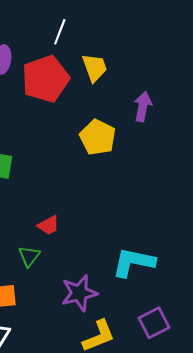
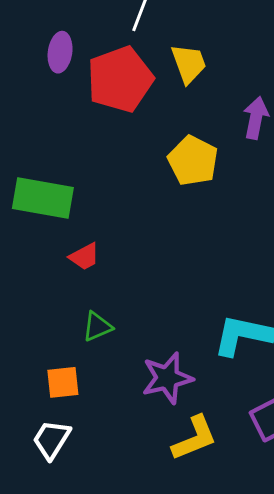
red trapezoid: (49, 225) -> (84, 257), moved
green triangle: (29, 256) -> (97, 327), turned 30

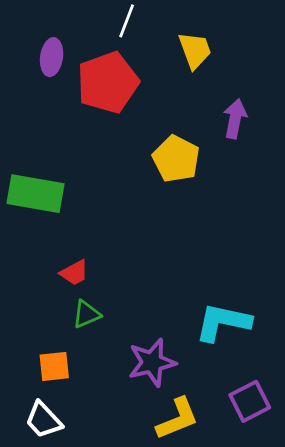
yellow trapezoid: (189, 64) -> (195, 50), moved
red trapezoid: (84, 257) -> (74, 273), moved
white trapezoid: (51, 440) -> (43, 420), turned -75

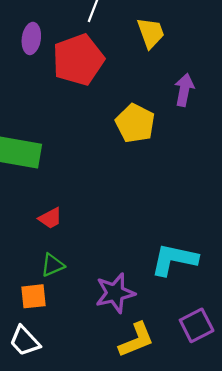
green triangle: (86, 314) -> (53, 265), moved

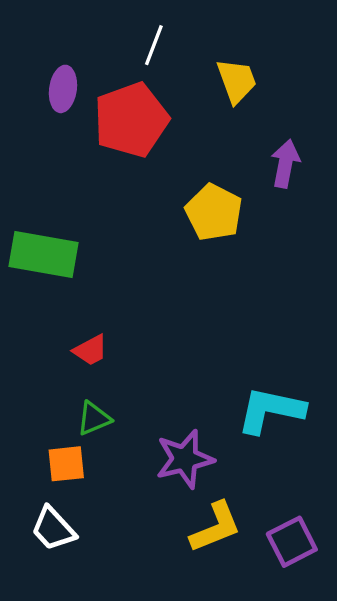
purple square: (197, 325) -> (292, 542), moved

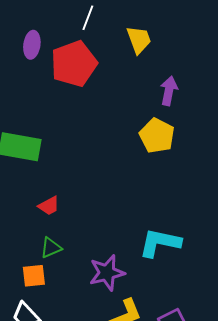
yellow pentagon: (214, 212) -> (157, 136), moved

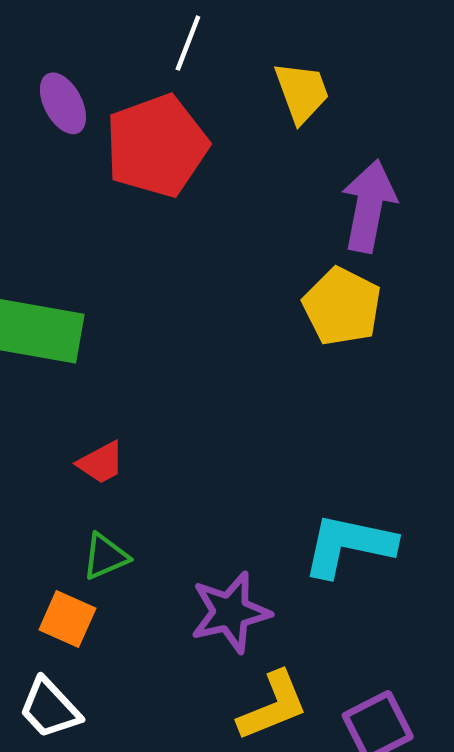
purple ellipse: (32, 45) -> (63, 103), turned -36
purple arrow: (169, 91) -> (369, 206), size x1.4
orange square: (34, 276) -> (67, 619), turned 30

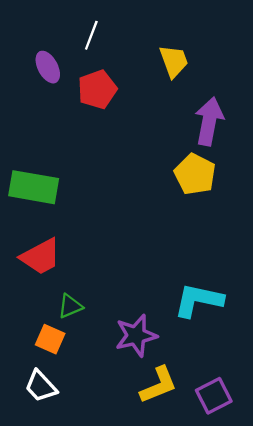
white line: (188, 43) -> (91, 35), moved
red pentagon: (157, 146) -> (97, 89), size x0.7
red trapezoid: (101, 463) -> (41, 257), moved, size x1.6

